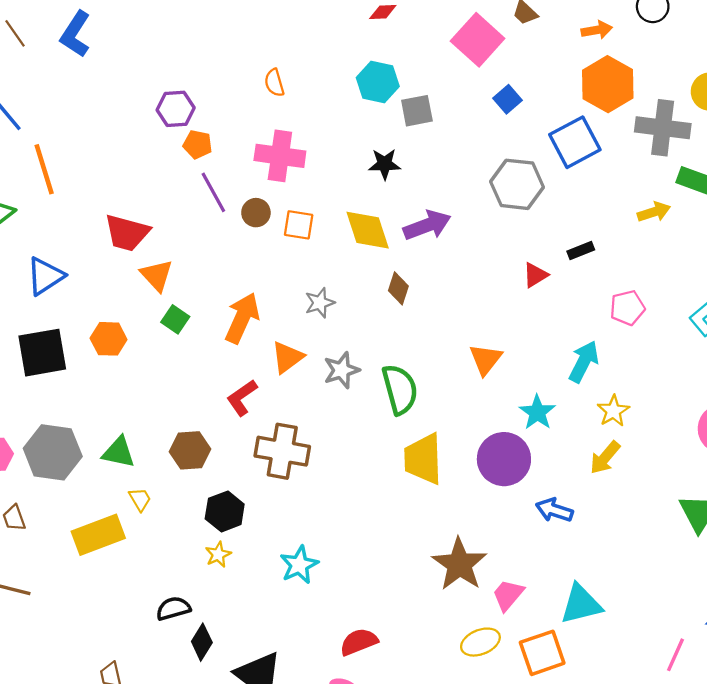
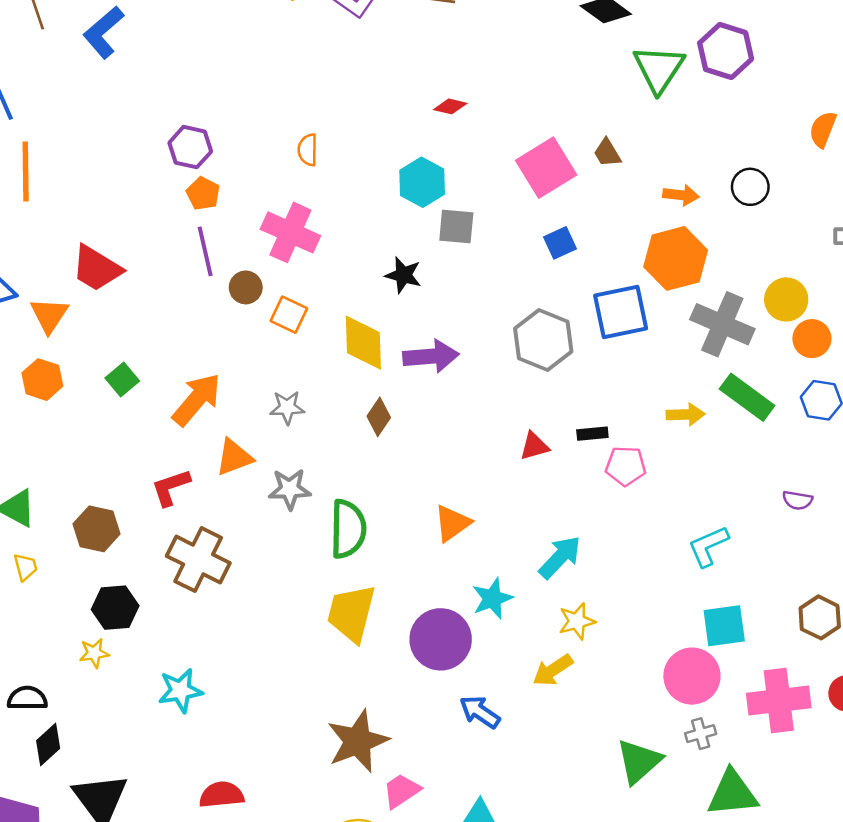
orange triangle: (157, 275) -> (49, 315), moved
pink pentagon: (627, 308) -> (626, 466), moved

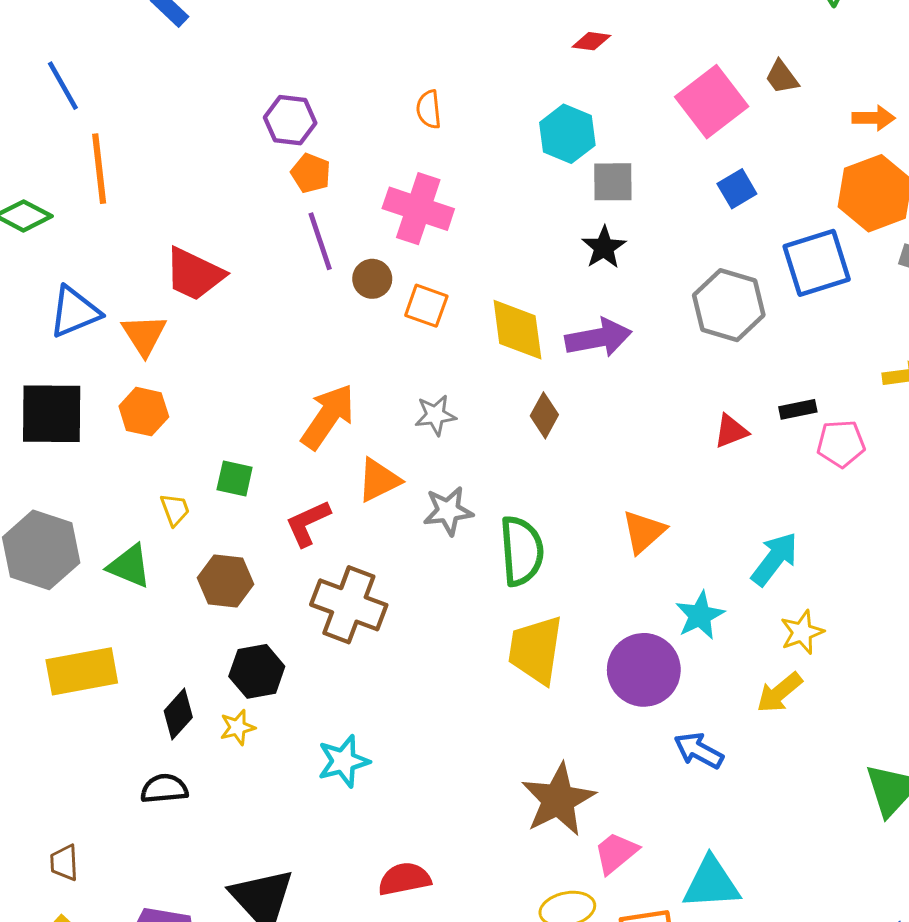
black star: (403, 275) -> (604, 247), moved, turned 30
green square: (122, 379) -> (235, 479), moved, turned -32
yellow trapezoid: (26, 567) -> (175, 510), moved
black diamond: (48, 745) -> (178, 714), moved

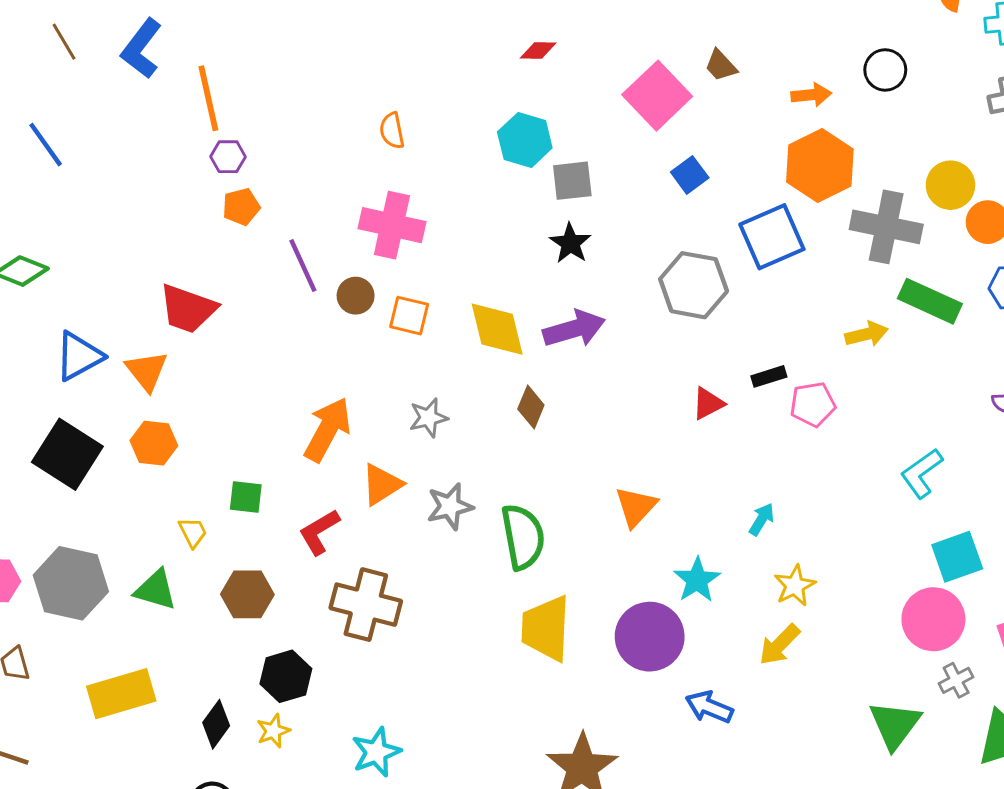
purple hexagon: (290, 120) -> (228, 157), moved, size x0.7
orange line: (99, 169) -> (208, 98), moved
orange pentagon: (311, 173) -> (241, 207), moved, turned -30
black square: (52, 414) -> (67, 454), turned 38
cyan arrow: (775, 559) -> (762, 519), size x0.6

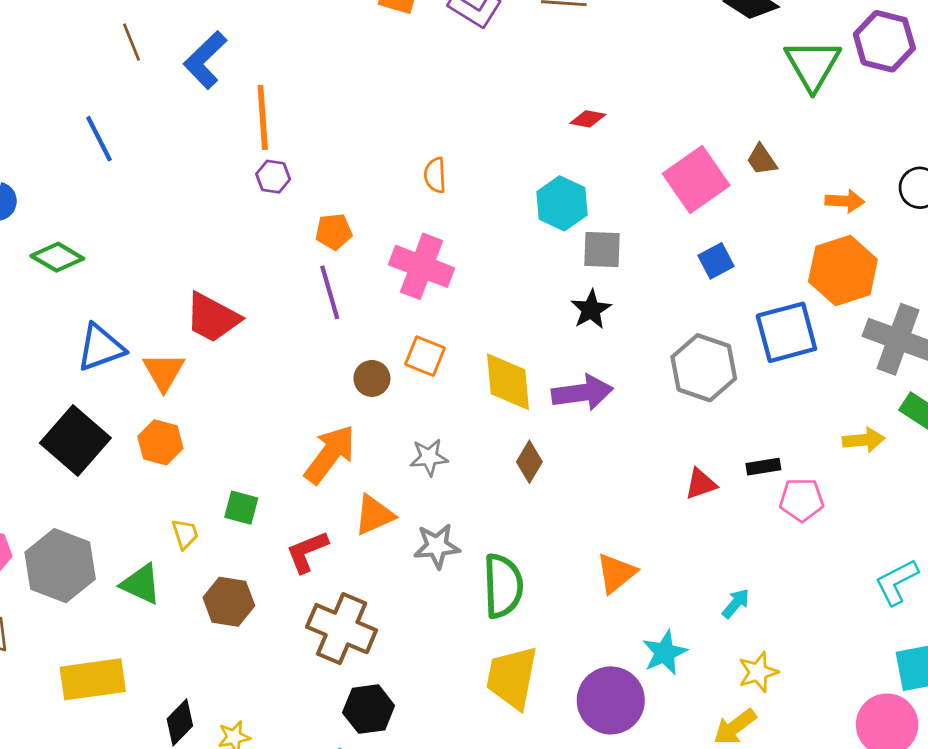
orange pentagon: (241, 207) -> (334, 232), moved
brown circle: (356, 296) -> (372, 378), moved
black hexagon: (286, 676) -> (369, 709), moved

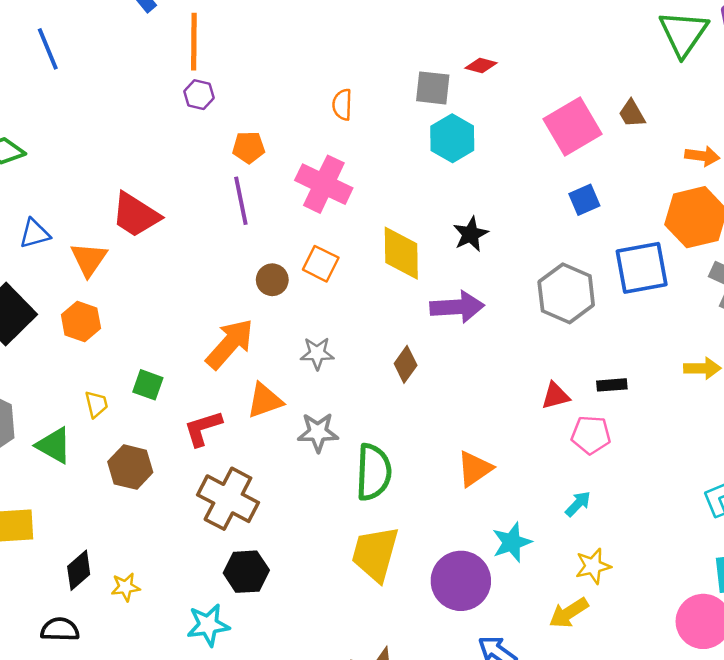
gray square: (602, 249) -> (433, 88), moved
blue triangle: (101, 348) -> (35, 234), size x0.7
yellow diamond: (508, 382) -> (401, 253), moved
pink pentagon: (802, 500) -> (591, 435), moved

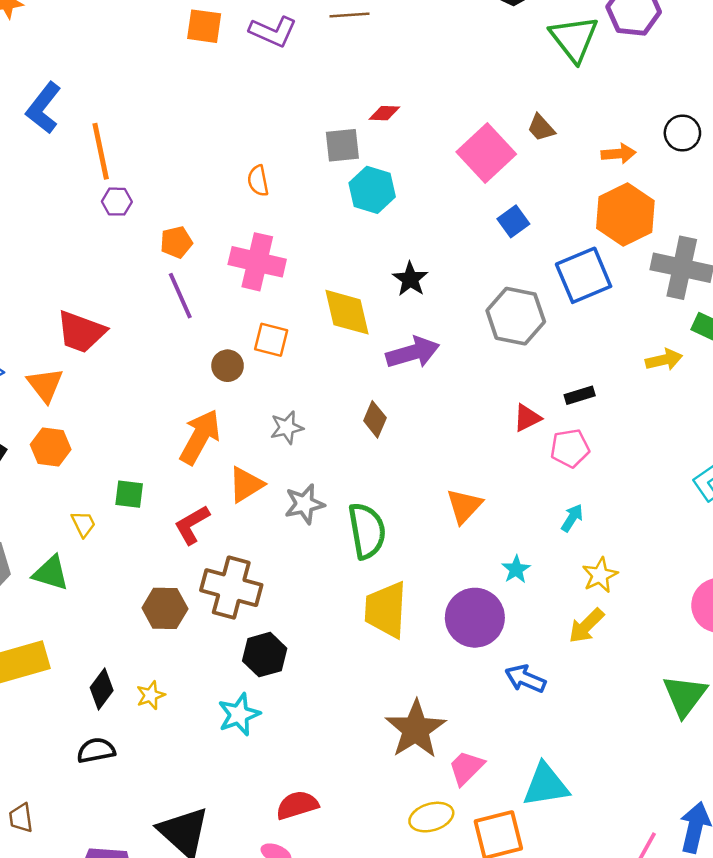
brown hexagon: (130, 467) -> (165, 608), moved
cyan star: (512, 542) -> (516, 569), size x0.7

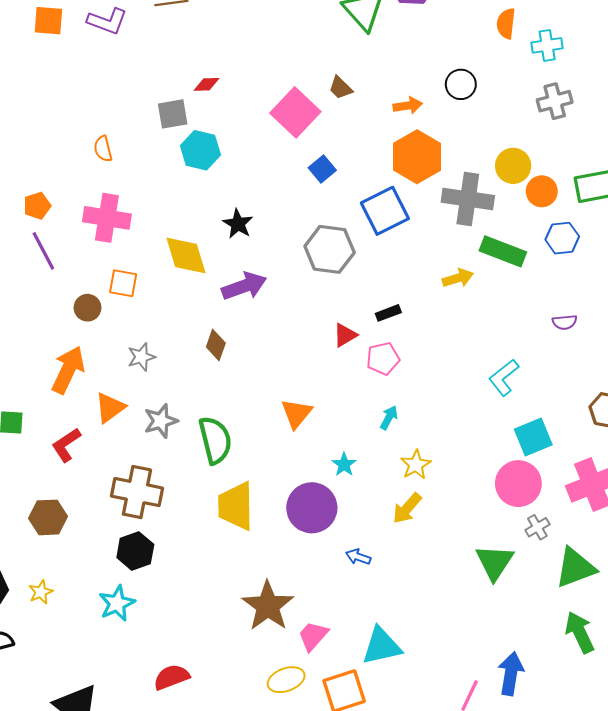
brown cross: (231, 588) -> (137, 492), moved
blue arrow: (525, 679) -> (358, 557), size x0.7

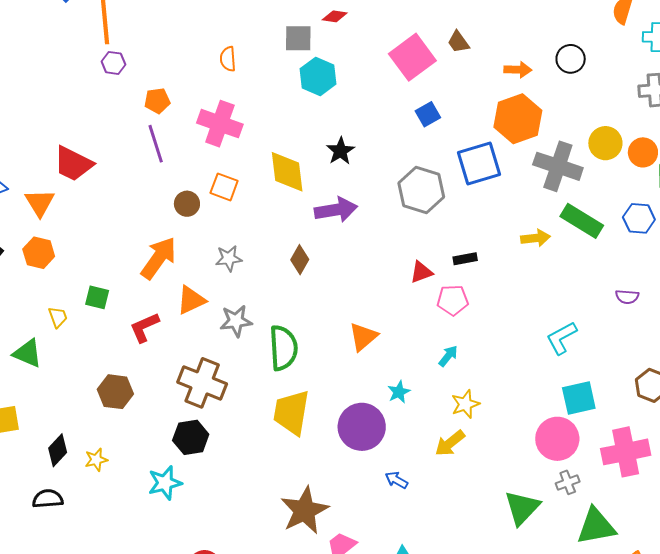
orange circle: (542, 191) -> (643, 152), moved

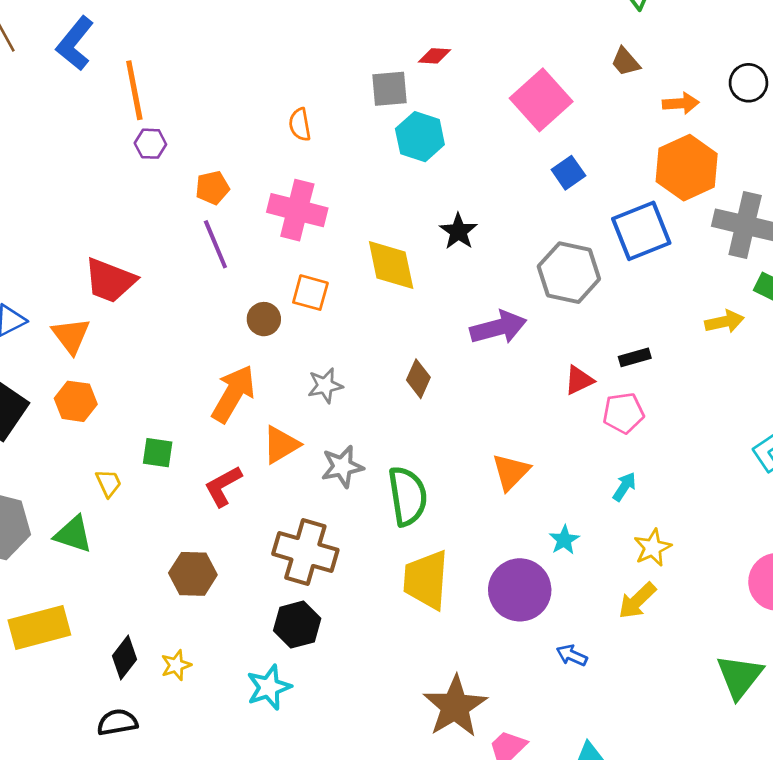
brown trapezoid: (458, 42) -> (625, 62), moved
purple arrow: (336, 210) -> (498, 327), moved

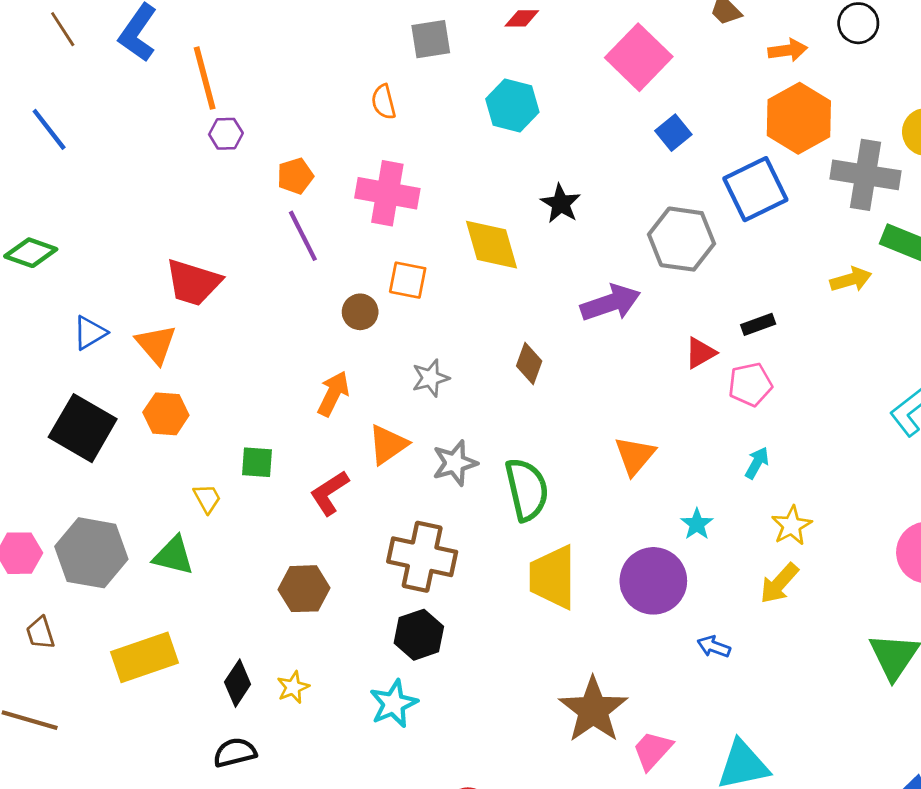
gray square: (390, 89) -> (431, 39), moved
orange arrow: (233, 394) -> (333, 394), size x0.7

